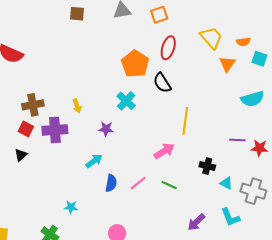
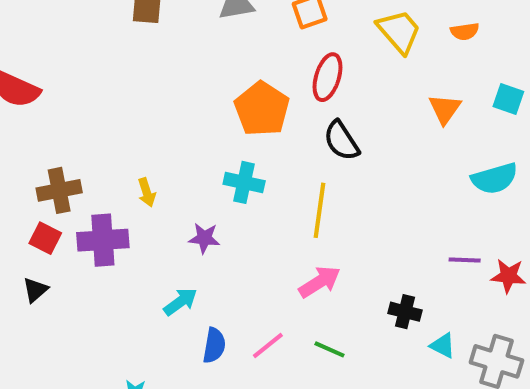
yellow trapezoid: (211, 38) -> (399, 31), moved
orange semicircle: (243, 42) -> (465, 31), moved
black semicircle: (162, 83) -> (341, 141), moved
cyan cross: (126, 101) -> (244, 182), turned -30
yellow line: (185, 121) -> (320, 210), moved

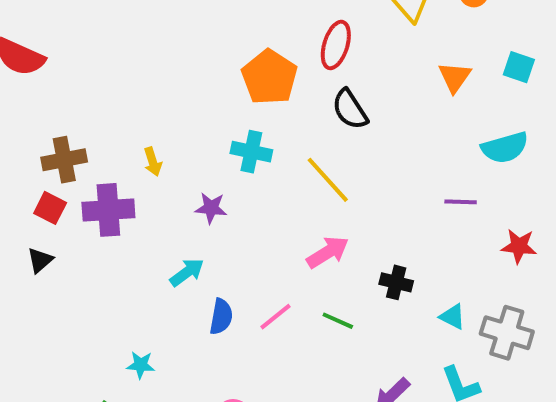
yellow line: (320, 210) -> (328, 180), turned -50
purple line: (465, 260) -> (461, 202), moved
black cross: (405, 312) -> (396, 282), moved

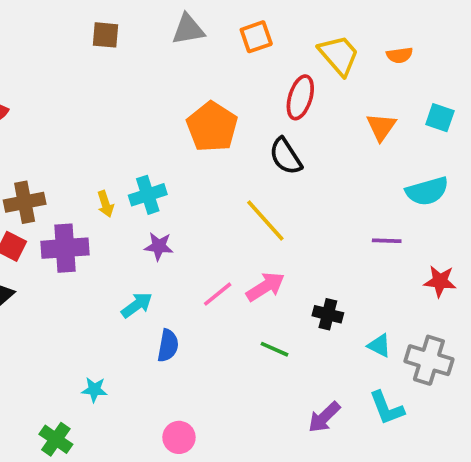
red ellipse: (336, 45) -> (300, 97), moved
cyan cross: (251, 152) -> (148, 195), moved, turned -30
pink line: (275, 317) -> (218, 294), moved

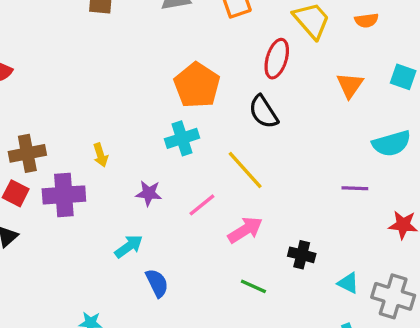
cyan cross: (148, 195) -> (182, 138), moved
pink line: (218, 294) -> (202, 205), moved
blue semicircle: (168, 346) -> (157, 283), turned -36

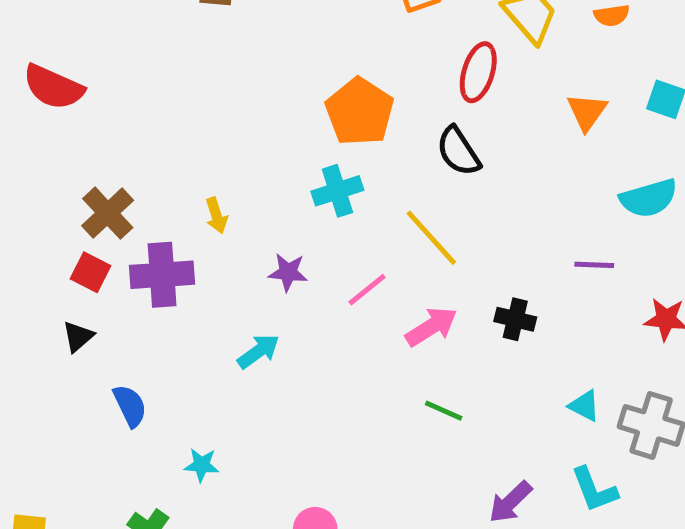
brown cross: (27, 153) -> (108, 213), turned -32
black cross: (302, 255) -> (515, 319), moved
blue semicircle: (157, 283) -> (130, 406), moved

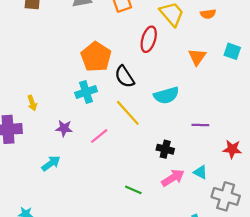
black semicircle: (458, 151) -> (125, 77), moved
cyan semicircle: (649, 198) -> (166, 95), moved
pink arrow: (431, 327) -> (173, 178), moved
cyan triangle: (584, 406) -> (200, 172), moved

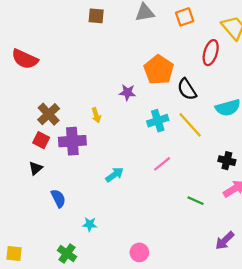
cyan cross: (86, 92) -> (158, 121), moved
purple star: (64, 128) -> (127, 93), moved
pink line: (99, 136) -> (162, 164), moved

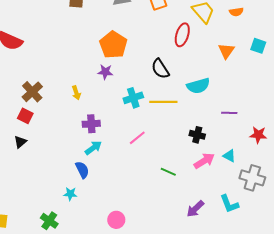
orange pentagon: (159, 70) -> (113, 45), moved
yellow line: (190, 125) -> (163, 102), turned -48
purple cross: (72, 141) -> (91, 124), moved, size x0.7
blue semicircle: (58, 198) -> (82, 170), moved

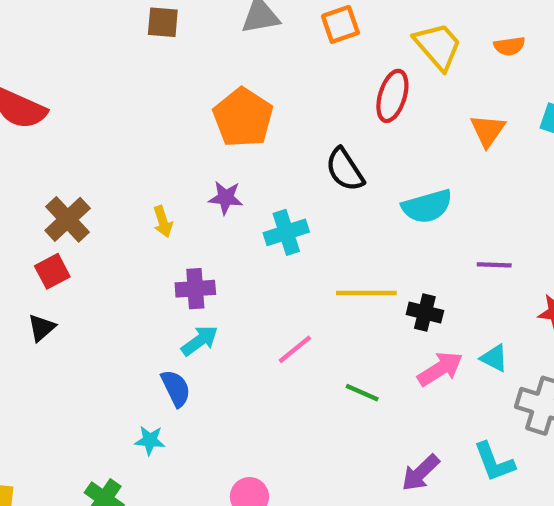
purple star: (105, 72) -> (226, 198), moved
yellow line: (163, 102) -> (366, 293), moved
red square: (25, 116) -> (52, 271), turned 35
pink line: (137, 138) -> (295, 349), moved

